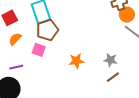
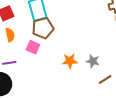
orange semicircle: (15, 39) -> (10, 35), turned 120
gray star: (110, 60) -> (93, 61), moved

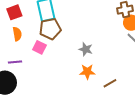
orange star: (70, 61) -> (87, 72), moved
gray star: (93, 61) -> (86, 49), moved

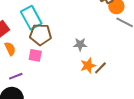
brown pentagon: (50, 29) -> (40, 35), turned 30
brown line: (110, 83) -> (100, 68), moved

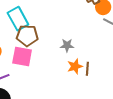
pink square: (35, 55) -> (22, 57), size x1.5
brown line: (100, 68) -> (87, 69), turned -40

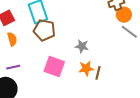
pink square: (22, 57) -> (54, 66), moved

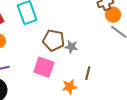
brown pentagon: (44, 30) -> (53, 40), moved
orange star: (86, 68) -> (69, 87), moved

